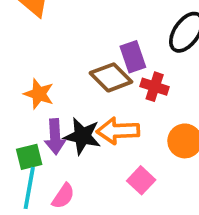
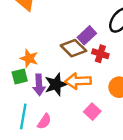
purple rectangle: (133, 57) -> (87, 35), turned 66
black star: (82, 136) -> (56, 84), turned -30
green square: (29, 157) -> (20, 76), moved

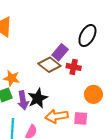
orange arrow: (78, 81) -> (57, 116), moved
pink square: (92, 112) -> (81, 118), moved, turned -32

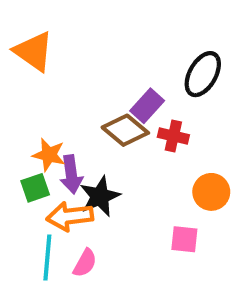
purple arrow: (23, 100) -> (71, 174), moved
orange arrow: (57, 116) -> (70, 216), moved

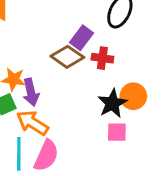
black star: (100, 196) -> (112, 103), moved
orange arrow: (70, 216) -> (32, 123), turned 44
pink semicircle: (85, 263) -> (46, 156), size x1.5

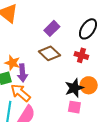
purple rectangle: (82, 38) -> (52, 28), moved
red cross: (102, 58) -> (81, 55), moved

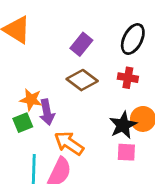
orange arrow: (21, 93) -> (69, 143), moved

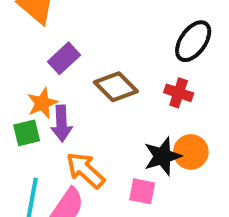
purple rectangle: (81, 44) -> (64, 58), moved
orange star: (31, 100) -> (42, 103), turned 30
pink square: (126, 152) -> (142, 191), moved

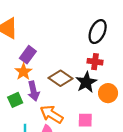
brown diamond: (116, 87) -> (60, 78), moved
orange star: (42, 103) -> (23, 72), moved
black star: (163, 156) -> (86, 82), moved

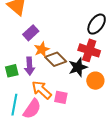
red cross: (95, 62) -> (89, 50), size x1.5
orange star: (23, 72) -> (42, 49), moved
pink square: (85, 120) -> (61, 97), moved

